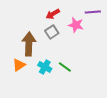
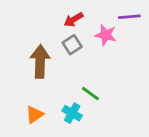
orange triangle: (19, 65) -> (34, 115), moved
cyan cross: (45, 67) -> (72, 113), moved

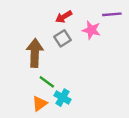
green line: (90, 94) -> (47, 82), moved
orange triangle: (34, 115) -> (40, 104), moved

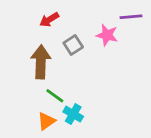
red arrow: (64, 17) -> (49, 20), moved

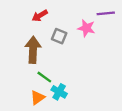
gray square: (73, 45) -> (59, 36), turned -35

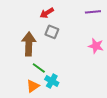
red arrow: (40, 16) -> (47, 13), moved
pink star: (86, 28) -> (96, 46), moved

